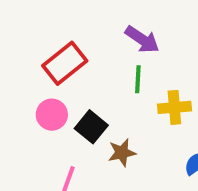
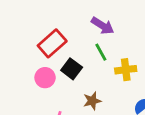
green line: (138, 79) -> (101, 52), turned -30
black square: (91, 127) -> (72, 69), moved

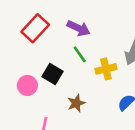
red rectangle: (52, 43) -> (35, 28), moved

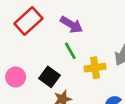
black square: (53, 74) -> (49, 77), moved

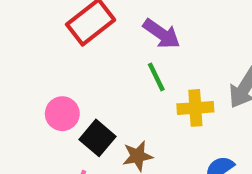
black square: (49, 77) -> (98, 138), moved

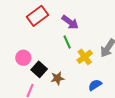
yellow cross: (195, 108) -> (85, 57), turned -35

